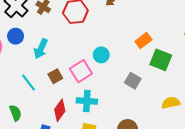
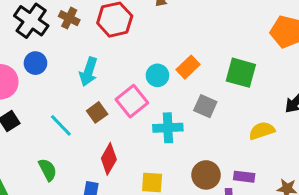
orange rectangle: (143, 41) -> (188, 67), moved
cyan arrow: (41, 49) -> (88, 72), moved
cyan cross: (87, 101) -> (168, 128), moved

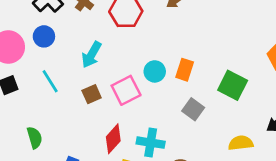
orange rectangle: (188, 67) -> (185, 70), turned -40
cyan line: (61, 125) -> (50, 81), moved
cyan cross: (168, 128) -> (151, 143), moved
red diamond: (109, 159) -> (113, 139), moved

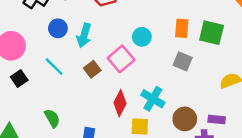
blue circle: (44, 36) -> (58, 28), moved
orange rectangle: (185, 70) -> (182, 28), moved
cyan cross: (151, 143) -> (153, 99), turned 35

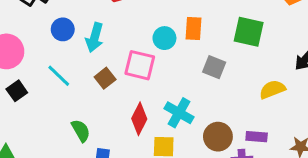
orange rectangle: (182, 28) -> (193, 28), moved
pink square: (121, 59) -> (140, 65), turned -35
green semicircle: (52, 118) -> (81, 131), moved

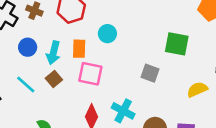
orange rectangle: (193, 28) -> (79, 49), moved
cyan circle: (164, 38) -> (107, 34), moved
brown square: (105, 78) -> (54, 79), moved

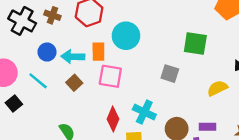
cyan circle: (107, 34) -> (126, 36), size x1.5
cyan arrow: (53, 53) -> (73, 57), turned 80
cyan line: (26, 85) -> (38, 81), moved

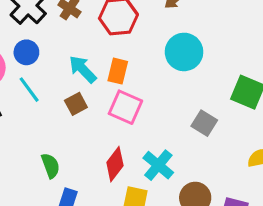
cyan circle: (126, 36) -> (184, 52), moved
blue circle: (47, 52) -> (26, 52), moved
cyan arrow: (73, 57) -> (83, 69), turned 30

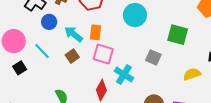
blue circle: (26, 52) -> (49, 22), moved
cyan cross: (158, 165) -> (124, 74), moved

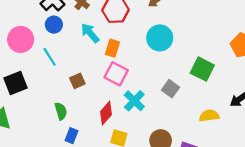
blue circle: (49, 22) -> (54, 25), moved
cyan arrow: (74, 34) -> (90, 33), moved
brown square: (72, 56) -> (77, 81), moved
black square: (20, 68) -> (16, 83), moved, size x1.5

